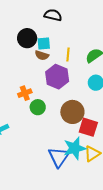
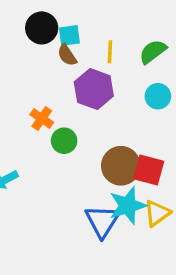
brown semicircle: (42, 55) -> (67, 55), turned 40
orange cross: (25, 93) -> (42, 119), turned -32
brown circle: (72, 112) -> (121, 166), moved

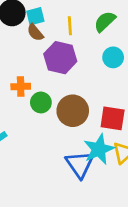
orange cross: (42, 119) -> (21, 87), turned -30
brown circle: (121, 166) -> (73, 111), moved

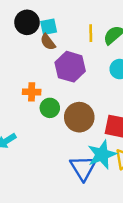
yellow line: (70, 26) -> (91, 33), moved

